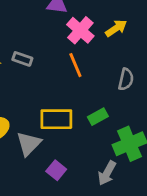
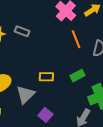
orange line: (75, 65) -> (76, 39), moved
yellow rectangle: (56, 119) -> (46, 77), size x0.6

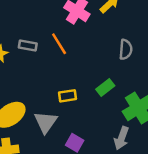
orange line: (76, 39) -> (59, 44), moved

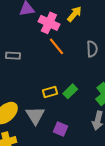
orange line: (59, 44) -> (56, 46), moved
green rectangle: (105, 88) -> (70, 91), moved

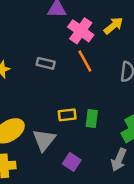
gray rectangle: (13, 56) -> (46, 63), moved
green rectangle: (70, 91) -> (92, 118), turned -48

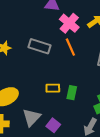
gray rectangle: (46, 63) -> (40, 46), size x1.5
gray triangle: (44, 140) -> (32, 117), moved

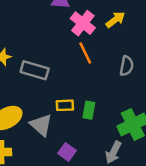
gray rectangle: (40, 46) -> (35, 70), moved
gray triangle: (32, 117) -> (41, 125), moved, turned -30

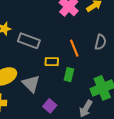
orange line: (85, 53) -> (74, 48), moved
yellow rectangle: (65, 105) -> (52, 62), moved

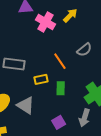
gray semicircle: (100, 42) -> (84, 50), turned 49
purple square: (50, 106) -> (59, 122), moved, turned 32

